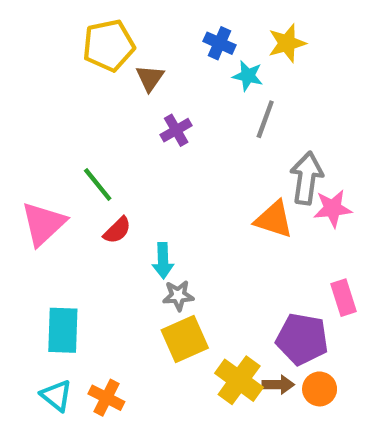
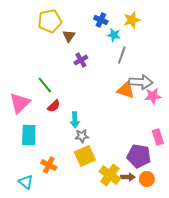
gray arrow: (307, 178) -> (141, 82), turned 85
orange triangle: (274, 219) -> (126, 90), moved
cyan rectangle: (63, 330) -> (29, 135), moved
orange cross: (106, 398) -> (49, 165), moved

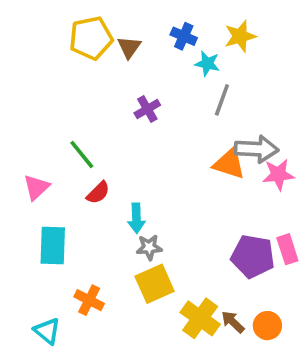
brown triangle: (69, 36) -> (129, 47), moved
pink triangle: (20, 103) -> (36, 187), size x0.7
purple pentagon: (139, 156) -> (253, 256), moved
brown arrow: (128, 177) -> (233, 322), turned -136

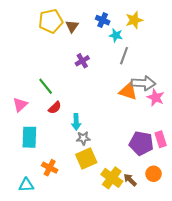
pink star: (278, 175) -> (156, 97), turned 30
orange circle: (267, 326) -> (154, 174), moved
cyan triangle: (47, 331) -> (26, 185), turned -42

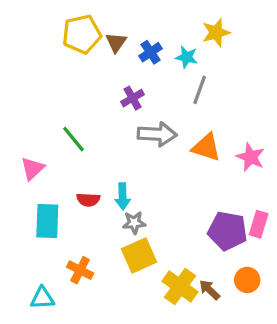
blue cross: (103, 20) -> (151, 52), moved, turned 32
gray arrow: (143, 83) -> (157, 134), moved
red semicircle: (55, 108) -> (88, 200), moved, turned 48
pink rectangle: (161, 139) -> (259, 224), turned 35

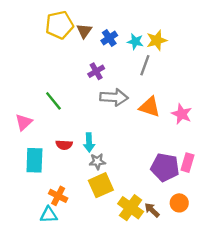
yellow star: (216, 33) -> (157, 40), moved
cyan triangle: (42, 298) -> (49, 215), moved

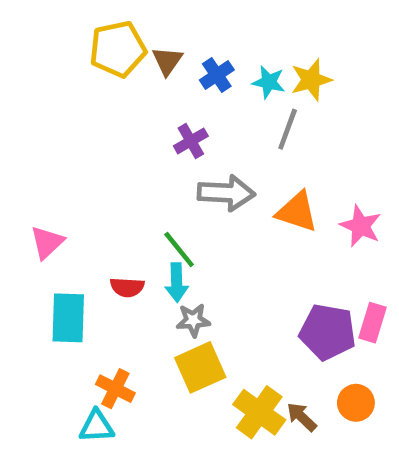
green line: (53, 101) -> (179, 250), moved

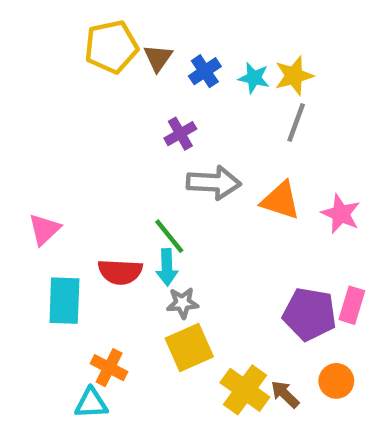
gray line: (288, 129) -> (296, 122), moved
red semicircle: (127, 287) -> (120, 272), size x1.4

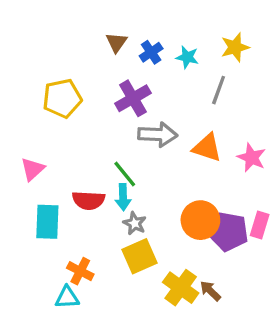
yellow pentagon: (111, 47) -> (62, 98), moved
yellow star: (294, 76) -> (235, 47), moved
purple cross: (180, 134) -> (133, 98), size x1.5
gray star: (183, 303) -> (135, 223), turned 30
orange circle: (336, 381) -> (200, 220), moved, size x1.5

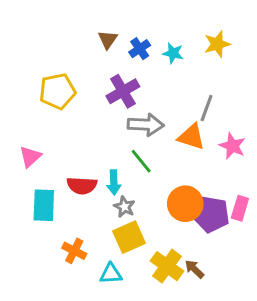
gray line: (219, 90) -> (207, 108), moved
green line: (125, 174) -> (141, 161), moved
cyan triangle: (67, 297) -> (111, 274), moved

